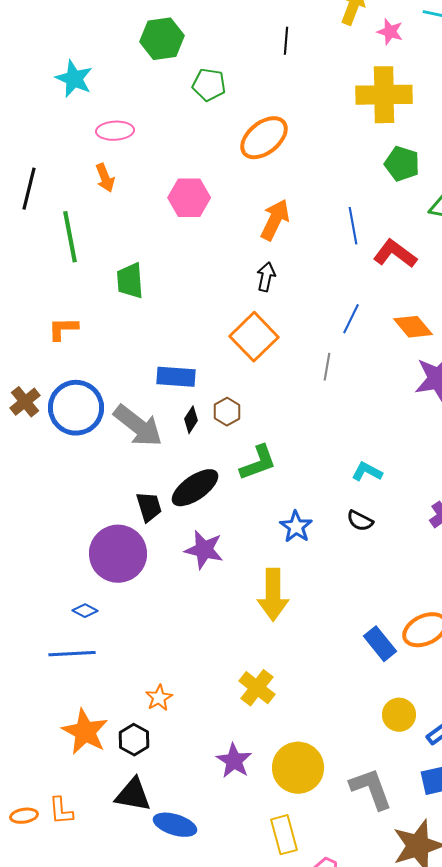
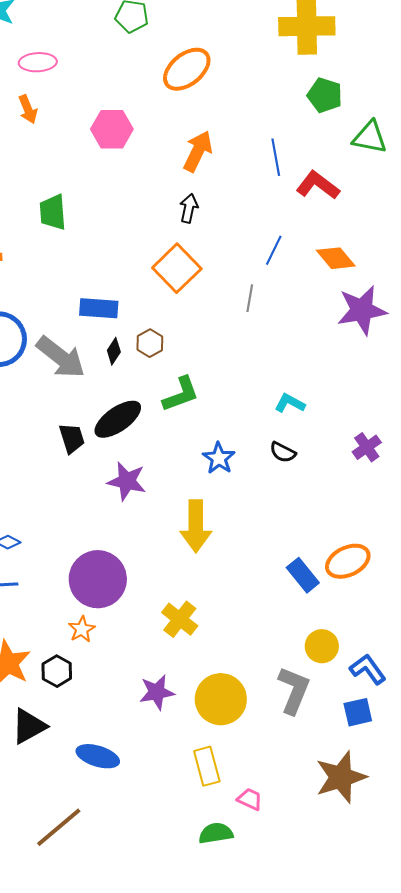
purple circle: (118, 554) -> (98, 579), moved
purple star: (234, 761) -> (157, 692), turned 30
gray L-shape: (371, 789) -> (294, 690), moved, turned 42
black triangle: (133, 795) -> (29, 726), moved, turned -39

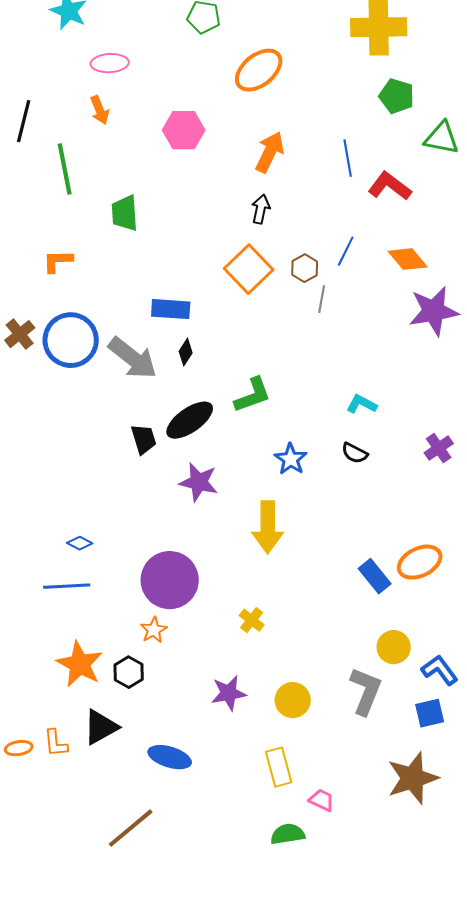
brown hexagon: (150, 343) -> (305, 268), moved
yellow cross: (180, 619) -> (252, 620), size x0.7
yellow circle: (221, 699) -> (293, 700), size x0.7

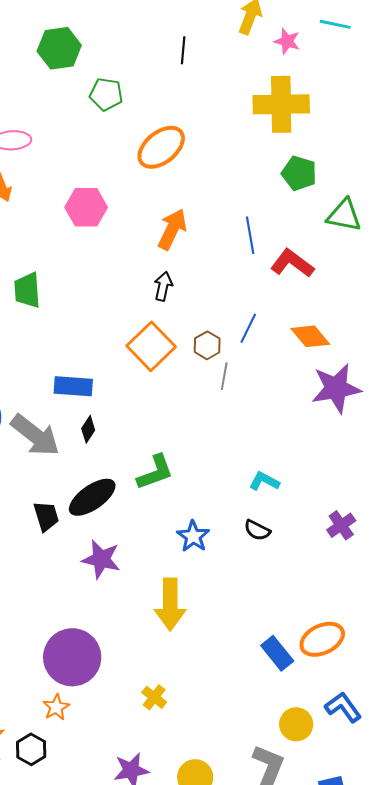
blue L-shape: (440, 670) -> (343, 707), moved

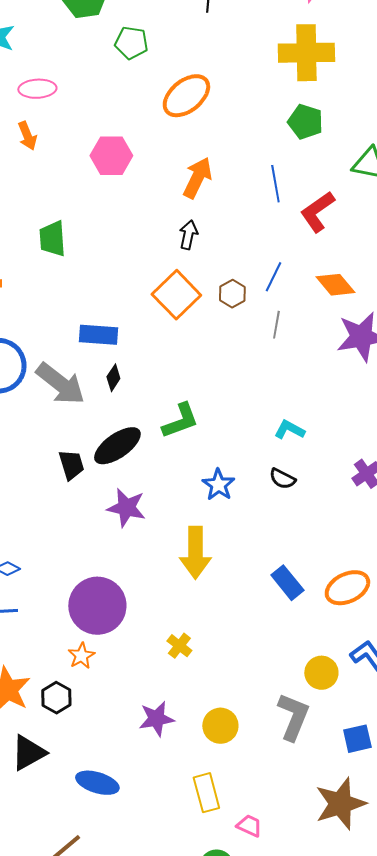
green pentagon: (299, 173) -> (305, 122), moved
red L-shape: (292, 263) -> (317, 212), turned -72
gray line: (224, 376) -> (276, 325), moved
blue rectangle: (277, 653) -> (287, 583), moved

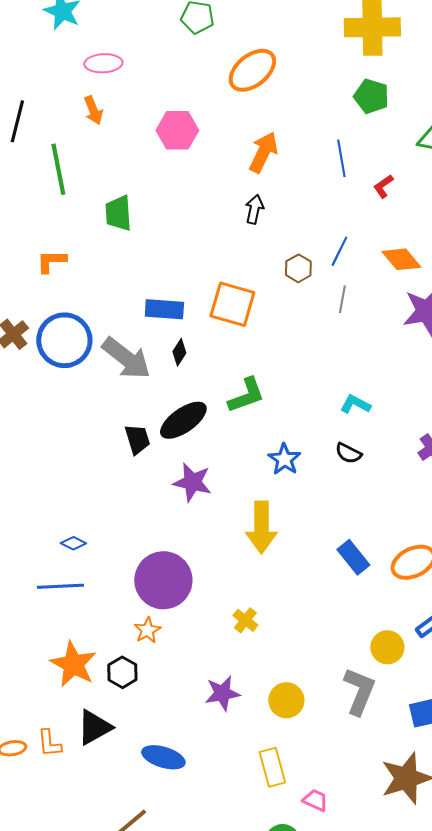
red L-shape: (317, 212) -> (383, 186), size x0.6
orange square: (176, 295) -> (232, 304), moved, turned -30

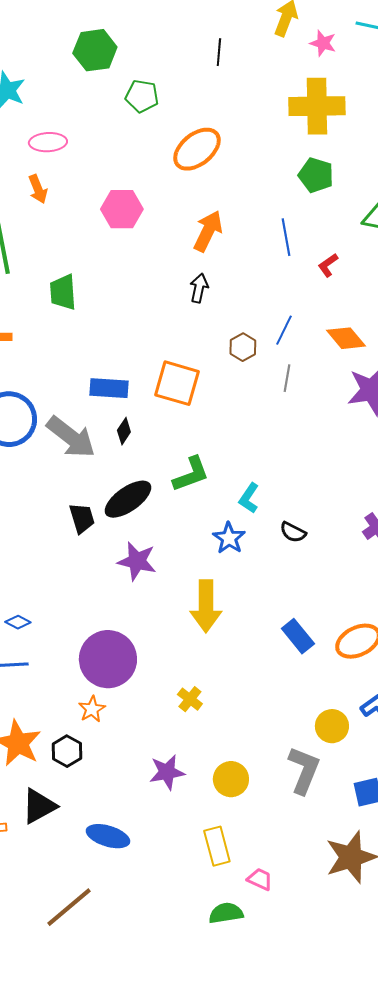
cyan L-shape: (355, 404) -> (249, 498), moved, turned -84

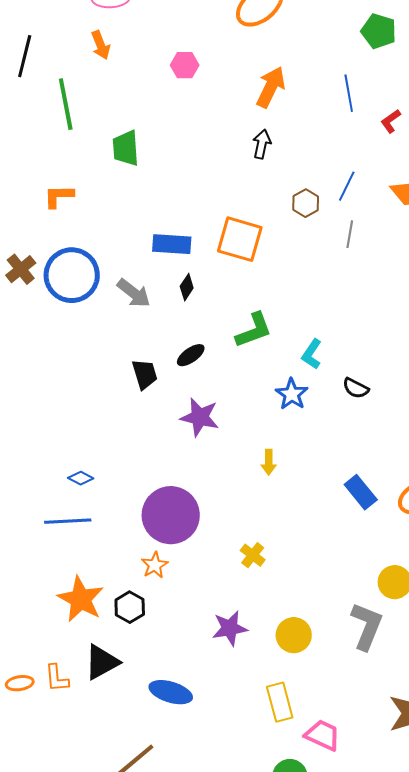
pink hexagon: (122, 209) -> (185, 65), size x0.7
gray arrow: (71, 437) -> (134, 293), size x0.7
black ellipse: (128, 499) -> (191, 355), size x0.6
yellow arrow: (206, 606) -> (269, 462), size x0.5
pink trapezoid: (260, 879) -> (323, 735), size x1.4

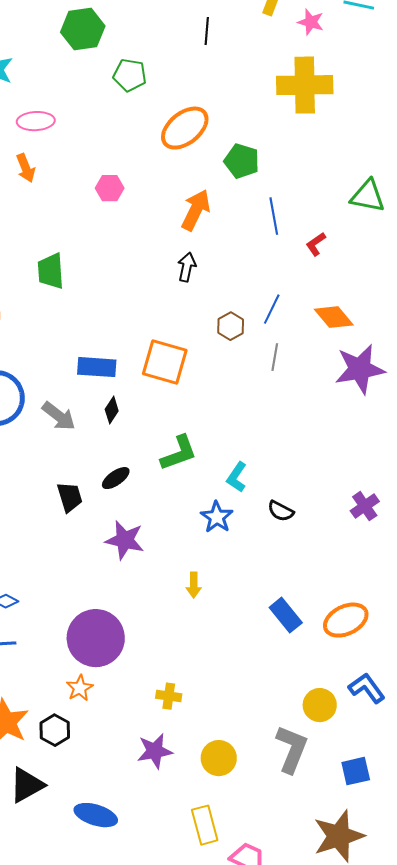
green pentagon: (379, 31) -> (242, 161), moved
yellow cross: (253, 555) -> (169, 696), moved, turned -30

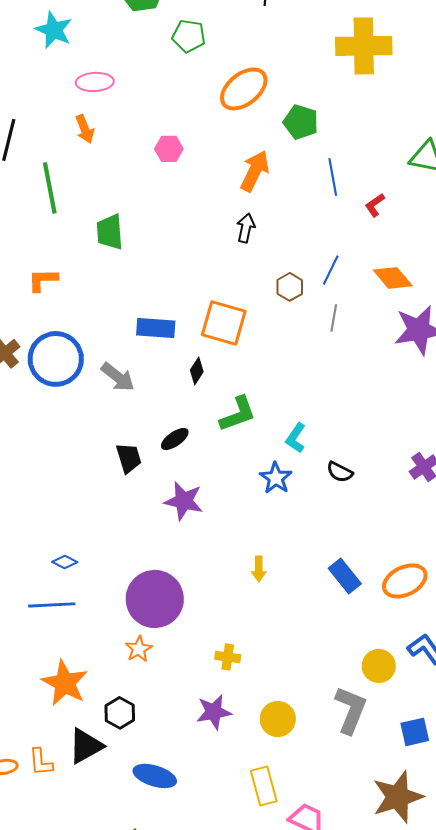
black diamond: (112, 410) -> (197, 371), moved
yellow arrow: (194, 585) -> (259, 569), moved
black hexagon: (55, 730) -> (120, 713), moved

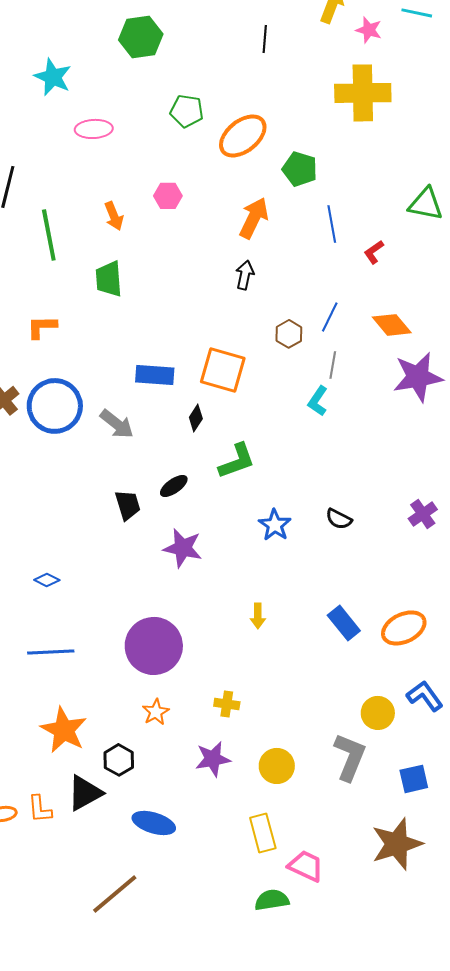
green pentagon: (189, 36) -> (187, 111), moved
orange arrow: (85, 129) -> (114, 216), moved
cyan L-shape: (296, 438) -> (318, 401), moved
blue diamond: (65, 562) -> (47, 580), moved
orange star: (139, 649) -> (156, 712), moved

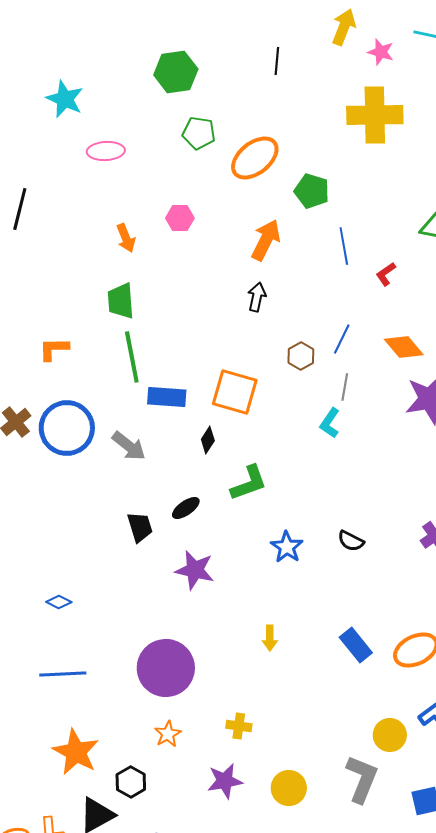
green hexagon: (141, 37) -> (176, 72), moved
green line: (49, 235) -> (132, 357), moved

